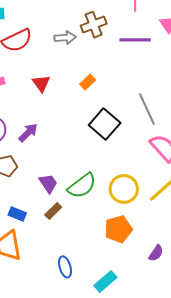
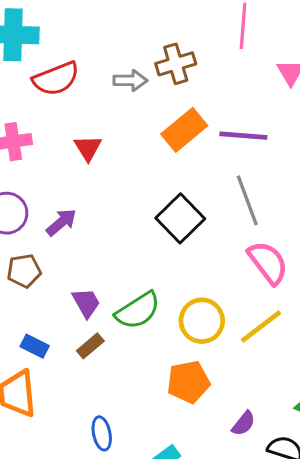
purple line: (135, 40) -> (243, 136), moved
orange rectangle: (88, 82) -> (184, 130), moved, size x1.8

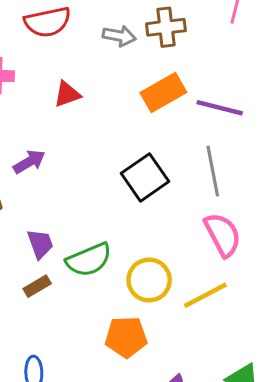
red triangle: (88, 148) -> (67, 94), turned 32

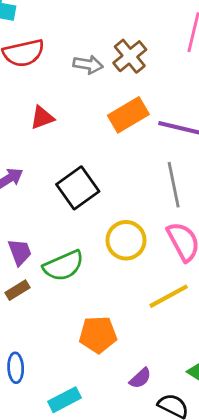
brown cross: (166, 27) -> (130, 56), turned -32
black square: (145, 177) -> (78, 188), moved
yellow circle: (149, 280) -> (126, 240), moved

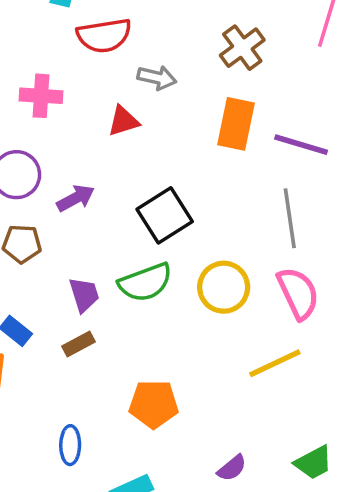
gray arrow: (88, 65) -> (157, 78), moved
orange rectangle: (128, 115) -> (236, 124), turned -51
green semicircle: (64, 266) -> (145, 282), moved
orange pentagon: (98, 335) -> (154, 404), moved

